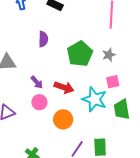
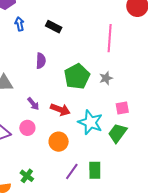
pink square: (113, 82) -> (122, 108), moved
pink circle: (39, 102) -> (27, 128), moved
green trapezoid: (122, 109) -> (117, 133), turned 45

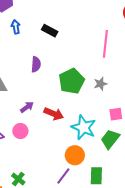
purple arrow: (33, 104) -> (27, 107), turned -88
orange circle: (59, 142) -> (75, 155), moved
green rectangle: (95, 170) -> (96, 176), moved

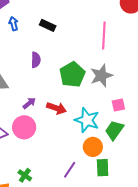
gray star: (100, 84) -> (101, 76), size x1.6
pink circle: (20, 131) -> (24, 127), size x1.5
orange circle: (75, 155) -> (93, 147), moved

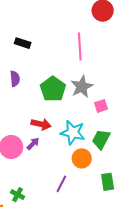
purple arrow: (29, 103) -> (33, 144), moved
pink square: (118, 105) -> (101, 106), moved
green rectangle: (103, 168) -> (108, 182), moved

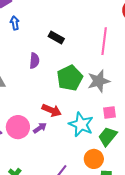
black rectangle: (23, 43) -> (56, 37), moved
pink square: (101, 106) -> (110, 112), moved
orange circle: (82, 158) -> (94, 159), moved

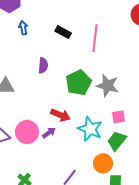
black rectangle: (56, 37) -> (63, 32), moved
pink line: (104, 41) -> (95, 38), moved
gray star: (99, 81) -> (107, 85), turned 30

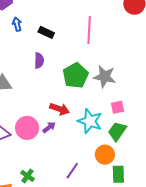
black rectangle: (63, 32) -> (46, 32), moved

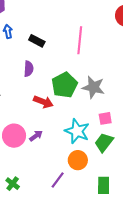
red arrow: (60, 109) -> (43, 102), moved
orange circle: (105, 155) -> (78, 160), moved

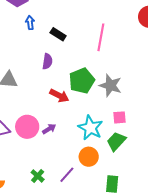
green cross: (13, 184) -> (38, 176), moved

